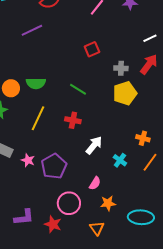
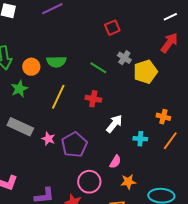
gray cross: (121, 68) -> (124, 58), moved, turned 32
cyan cross: (120, 160) -> (140, 139), turned -32

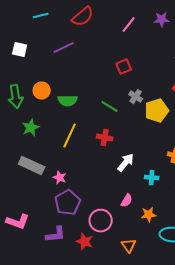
orange circle: (31, 67) -> (42, 91), moved
purple pentagon: (74, 145) -> (68, 203), moved
orange star: (128, 182) -> (149, 215), moved

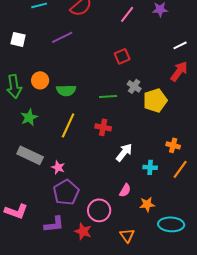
green line: (110, 107) -> (108, 96), turned -36

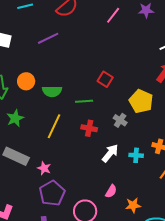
red square: (122, 56) -> (105, 79), moved, turned -35
gray cross: (134, 86) -> (120, 120), moved
green line: (108, 96) -> (84, 101), moved
yellow pentagon: (155, 100) -> (141, 101), turned -30
cyan cross: (150, 167) -> (136, 155), moved

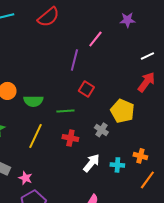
pink line: (113, 15) -> (95, 39), moved
purple line: (48, 38) -> (74, 60), moved, turned -50

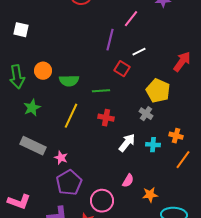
white line: (147, 56) -> (139, 52), moved
gray cross: (101, 130) -> (146, 114), moved

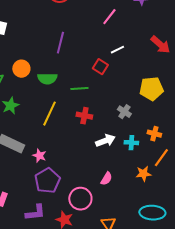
purple line: (110, 40) -> (60, 43), moved
red arrow: (182, 62) -> (160, 45), moved, turned 95
yellow pentagon: (158, 91) -> (151, 89), moved, turned -30
white arrow: (127, 143) -> (105, 141), turned 30
orange star: (150, 195) -> (143, 174), moved

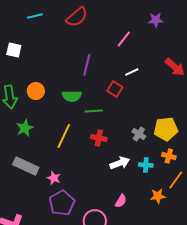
purple line: (60, 43) -> (87, 65), moved
green semicircle: (47, 79) -> (72, 96), moved
yellow pentagon: (151, 89) -> (166, 129), moved

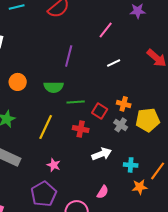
red square: (115, 89) -> (100, 111), moved
orange cross: (169, 156) -> (124, 104), moved
cyan cross: (146, 165) -> (131, 165), moved
pink star: (54, 178) -> (54, 165), moved

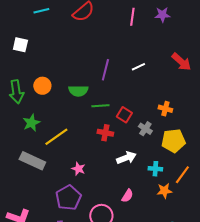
pink line: (106, 30) -> (132, 17), moved, turned -30
purple line: (69, 56) -> (105, 70), moved
orange cross: (124, 104) -> (165, 109), moved
yellow pentagon: (148, 120) -> (173, 141), moved
yellow line: (46, 127) -> (56, 137), moved, turned 30

